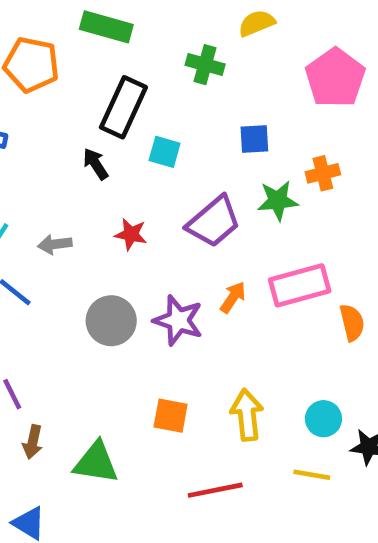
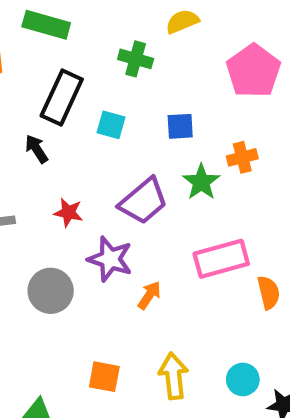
cyan square: (165, 152) -> (111, 125), moved
green star: (278, 201) -> (201, 182), turned -30
orange arrow: (233, 297) -> (149, 295), moved
purple star: (178, 320) -> (110, 259), moved

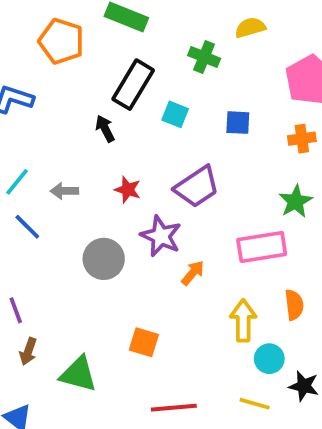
orange cross: (242, 157) -> (302, 139), moved
green star: (201, 182) -> (296, 201), moved
orange semicircle: (269, 293) -> (294, 305), moved
yellow arrow: (173, 376) -> (243, 320), moved

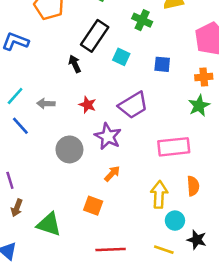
green star: (296, 201) -> (199, 106), moved
orange arrow: (193, 273) -> (112, 174), moved

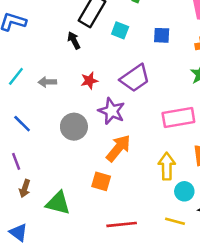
red star: (88, 105) -> (89, 81), turned -30
blue line: (20, 126) -> (22, 124), moved
orange arrow: (112, 174) -> (118, 148), size x1.6

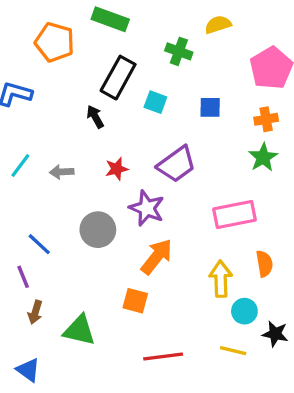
blue line: (22, 124) -> (39, 244), moved

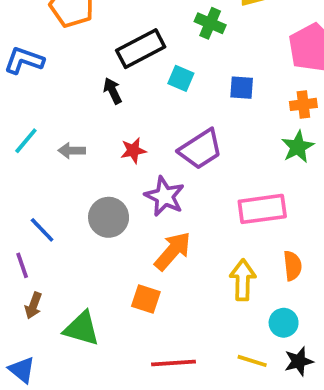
black rectangle: (118, 78) -> (141, 49), turned 30
cyan circle: (244, 311) -> (284, 323), moved
black star: (275, 334) -> (299, 361), moved, turned -30

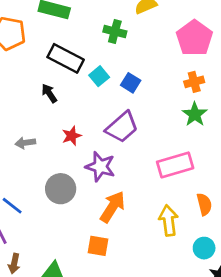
black rectangle: (141, 49) -> (66, 58), turned 64
cyan square: (181, 78) -> (99, 76), turned 36
blue square: (242, 88) -> (131, 83), moved, turned 36

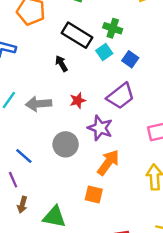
green cross: (115, 31) -> (113, 28), moved
gray arrow: (25, 143) -> (38, 104), size x1.5

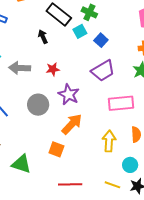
purple trapezoid: (121, 96) -> (103, 71), moved

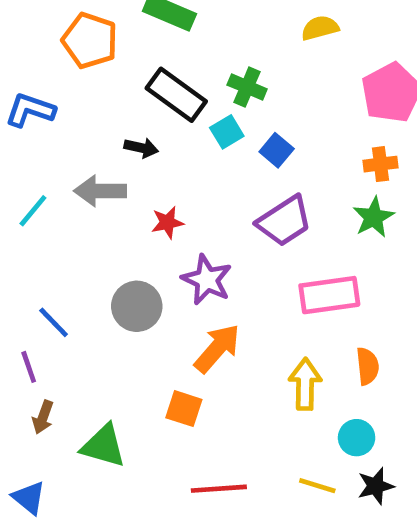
black arrow: (43, 37) -> (141, 148), turned 128
gray arrow: (20, 68) -> (100, 191), moved

